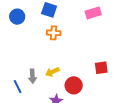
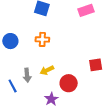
blue circle: (17, 17) -> (10, 41), moved
orange cross: (54, 33) -> (42, 39), moved

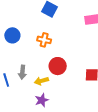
yellow arrow: (47, 70) -> (41, 81), moved
red circle: (69, 83) -> (58, 66), moved

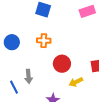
yellow arrow: (41, 81) -> (76, 82), moved

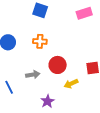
gray arrow: (29, 76) -> (33, 75), moved, turned -96

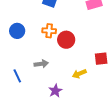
red circle: (58, 65) -> (66, 40), moved

